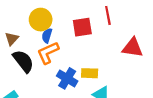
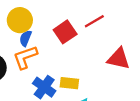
red line: (108, 15) -> (94, 21), turned 66
red square: (82, 27) -> (65, 32), turned -30

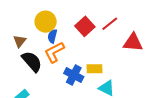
red line: (94, 21) -> (110, 24), moved

